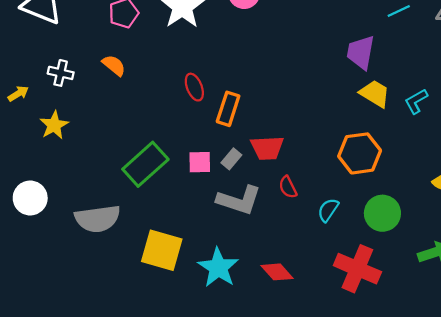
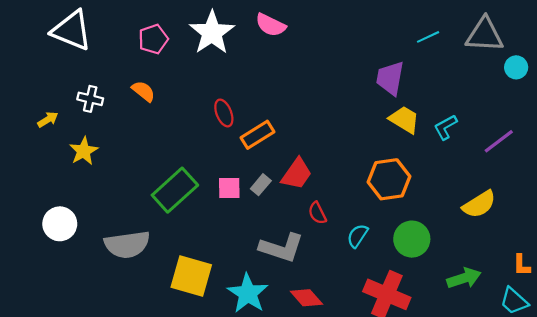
orange rectangle: (228, 109) -> (258, 135), turned 40
red trapezoid: (267, 148) -> (297, 174), turned -52
gray L-shape: (239, 200) -> (281, 248), moved

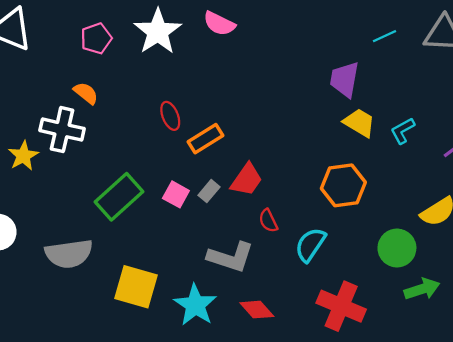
white cross: (90, 99) -> (62, 130), moved, size x1.6
pink square: (229, 188) -> (176, 194), turned 30
cyan semicircle: (357, 236) -> (310, 245), size x1.4
green circle: (412, 239) -> (397, 248), moved

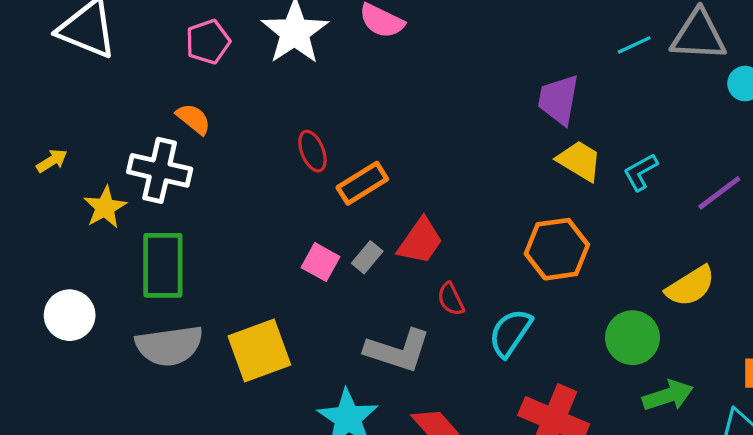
cyan line: (384, 36) -> (634, 45), moved
green rectangle: (119, 197) -> (163, 265), moved, turned -48
yellow square: (136, 287) -> (259, 351), moved, turned -36

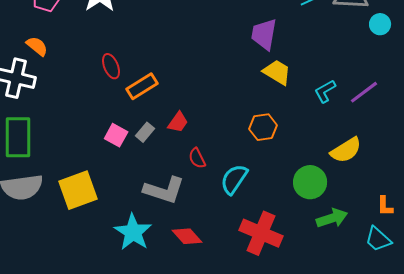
cyan L-shape: (641, 172) -> (325, 91), moved
red trapezoid: (420, 241) -> (178, 122), size x0.7
orange hexagon: (557, 249) -> (263, 127), size x0.7

